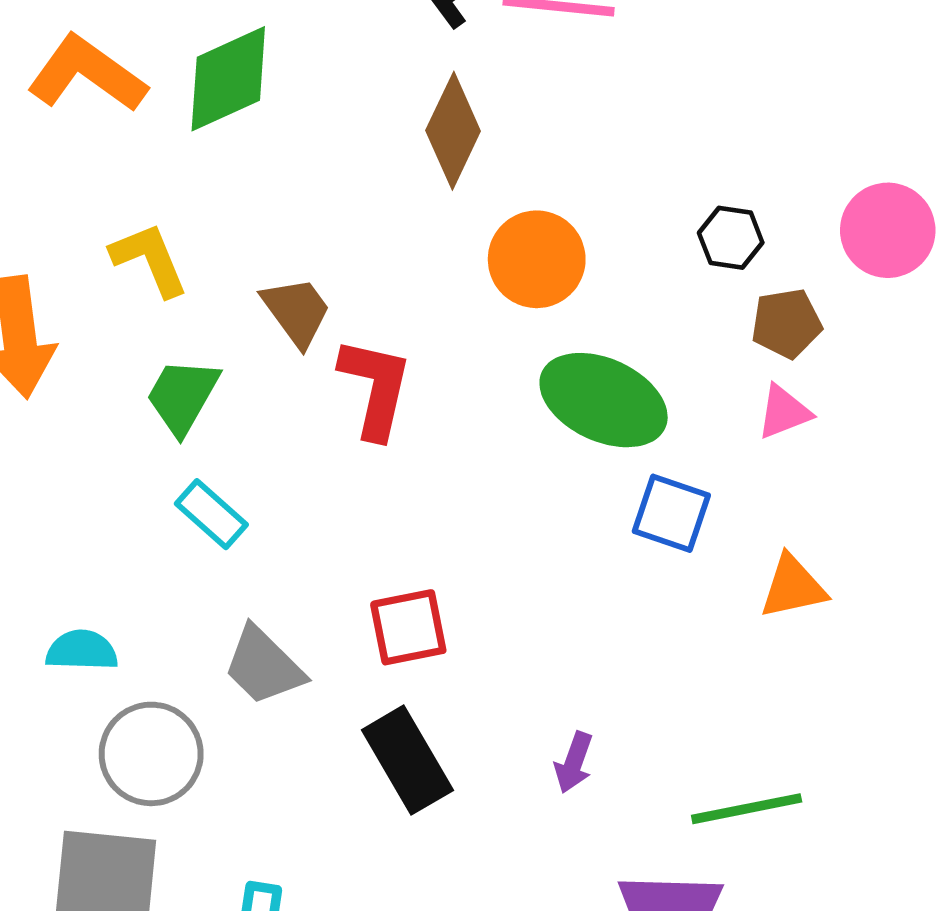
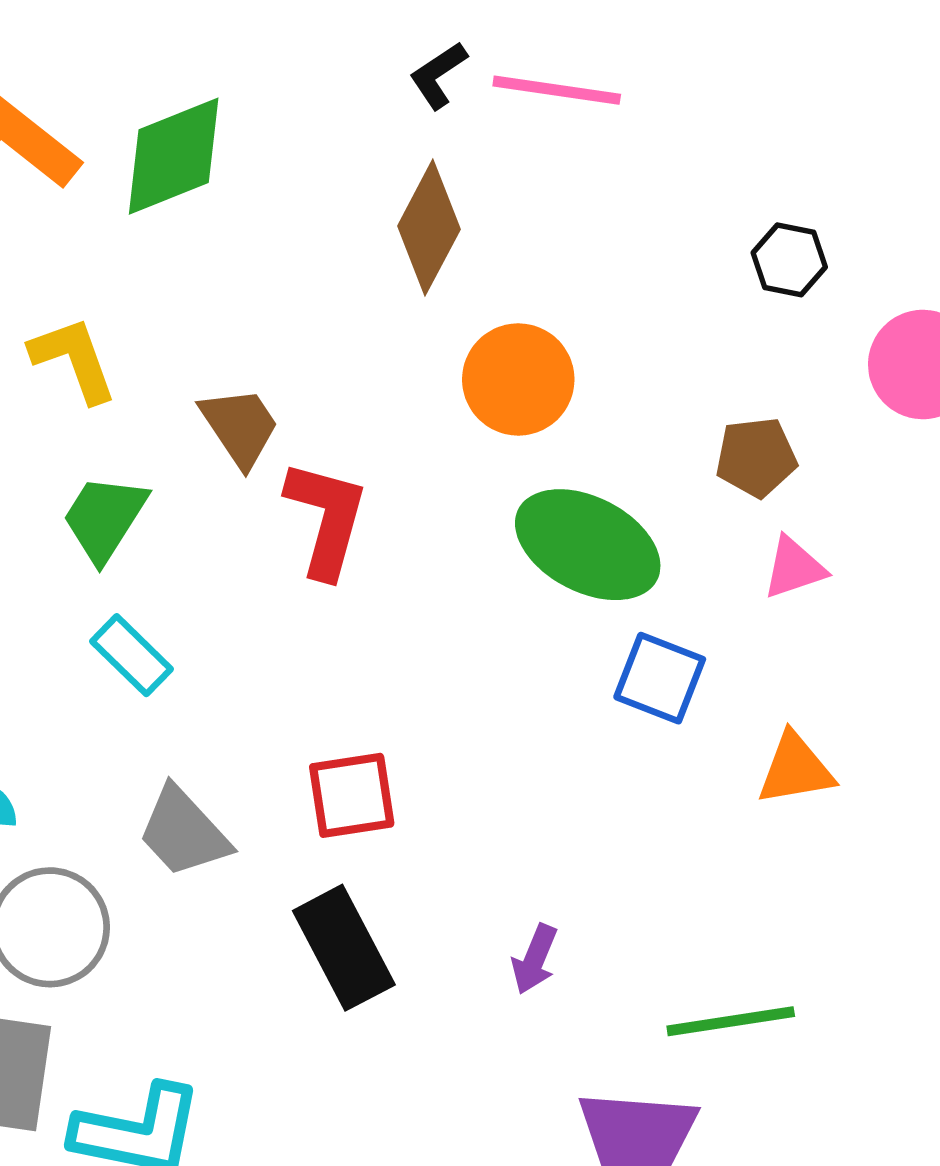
black hexagon: (731, 238) -> (789, 260), moved
brown pentagon: (786, 323) -> (756, 457), moved

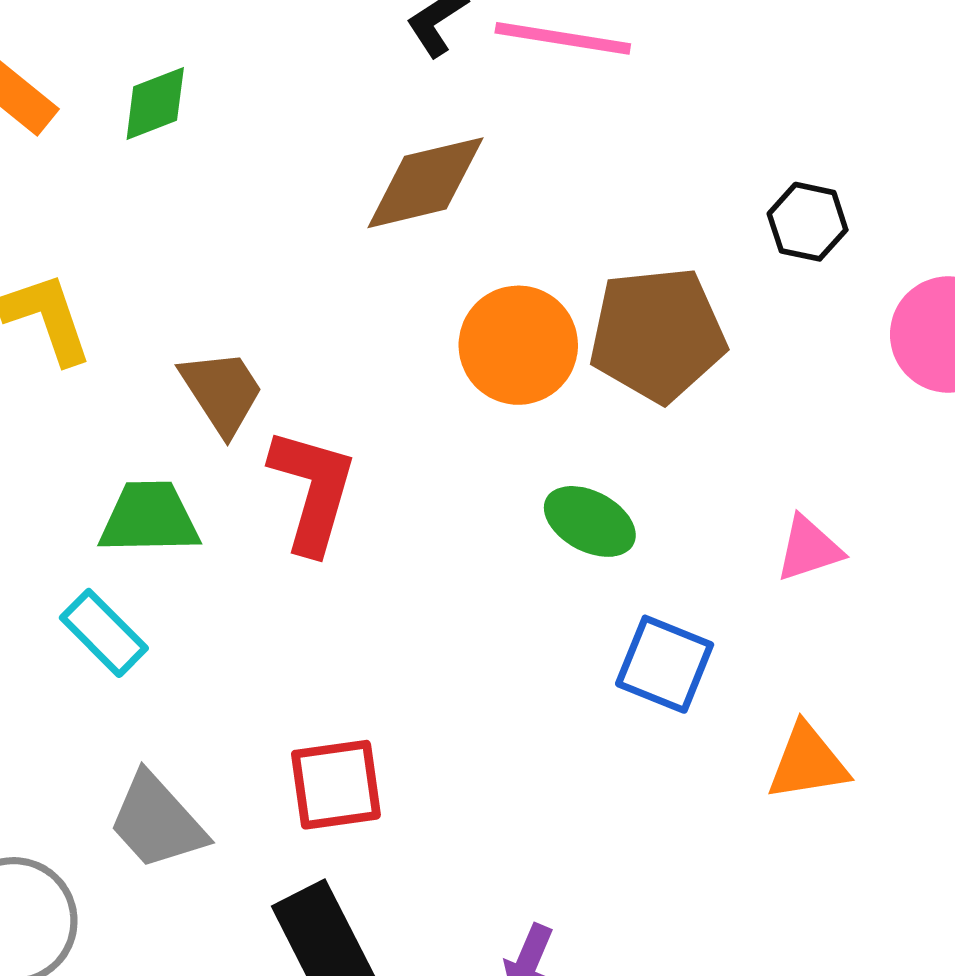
green diamond: (174, 156) -> (155, 103), size x0.6
brown diamond: (429, 228) -> (425, 183), turned 48
brown pentagon: (756, 457) -> (657, 334), moved, size x1.6
green trapezoid: (104, 518) -> (149, 518), moved, turned 56
green ellipse: (588, 545) -> (590, 521), size x0.6

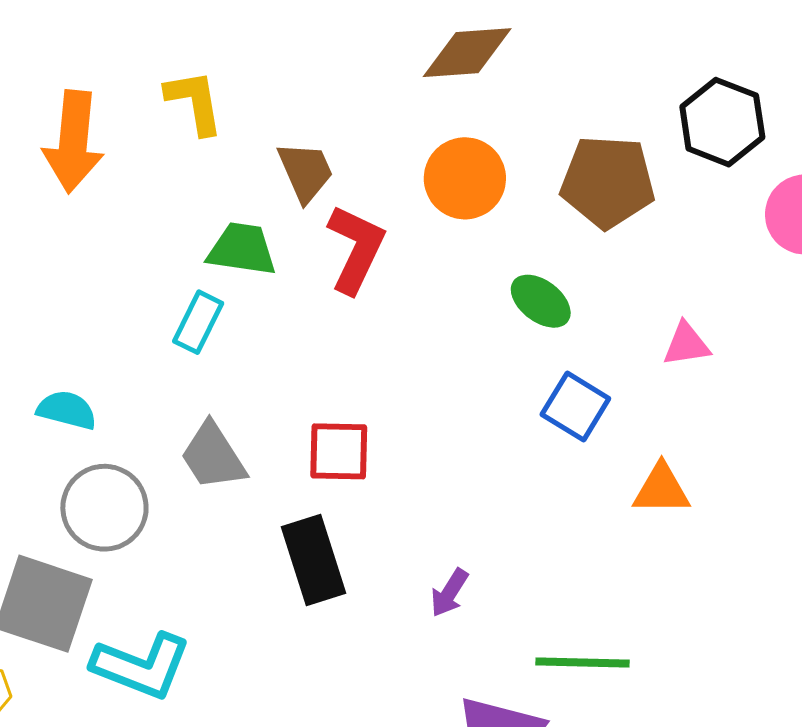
black hexagon: (808, 222) -> (722, 122), size x1.6
orange circle: (518, 345) -> (465, 178), moved
cyan rectangle: (104, 633) -> (198, 322), turned 62

